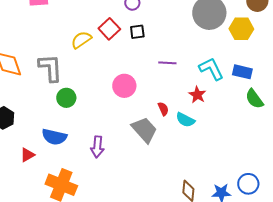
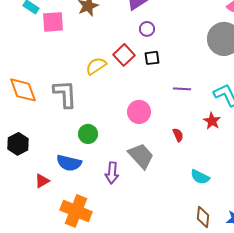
green circle: (66, 98) -> (88, 134), moved
cyan semicircle: (185, 120) -> (200, 177), moved
gray trapezoid: (144, 130) -> (141, 156), moved

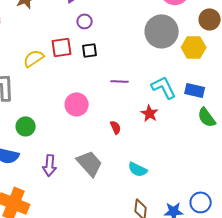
red square: (124, 55) -> (62, 47), turned 35
gray trapezoid: (141, 156) -> (90, 163), moved

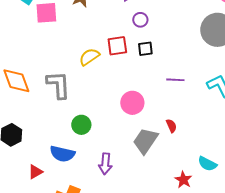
red star: (150, 113) -> (183, 180), moved
gray trapezoid: (90, 163) -> (145, 141), moved, turned -104
cyan semicircle: (138, 169) -> (207, 164), moved

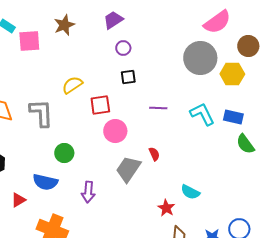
red square: (117, 46) -> (100, 105), moved

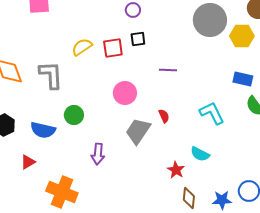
red square: (100, 105) -> (113, 48), moved
cyan L-shape: (202, 114) -> (212, 113), moved
blue semicircle: (45, 182) -> (43, 130), moved

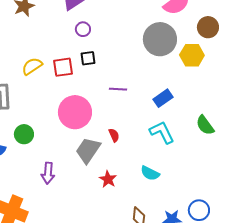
blue rectangle: (243, 79) -> (163, 98), moved, turned -48
pink circle: (125, 93) -> (75, 112), size x1.4
red star: (176, 170) -> (108, 179), moved

